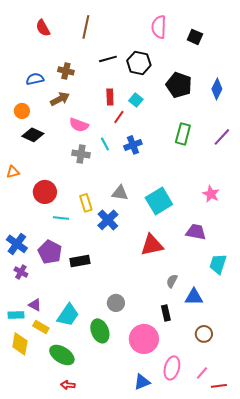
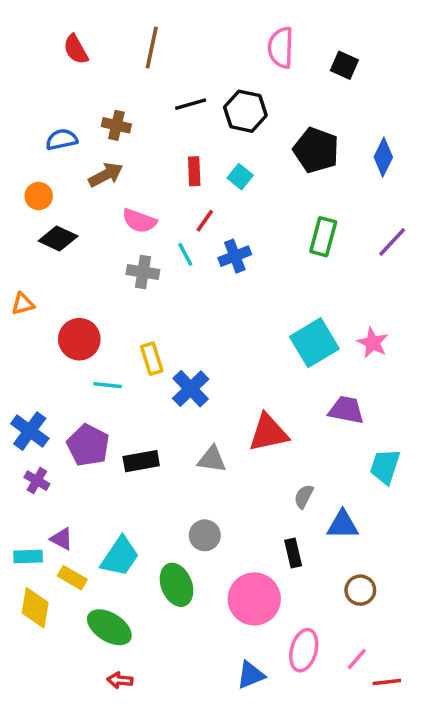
red line: (119, 117) -> (205, 221), moved
gray triangle: (120, 193) -> (212, 459), moved
cyan square: (159, 201) -> (314, 343), moved

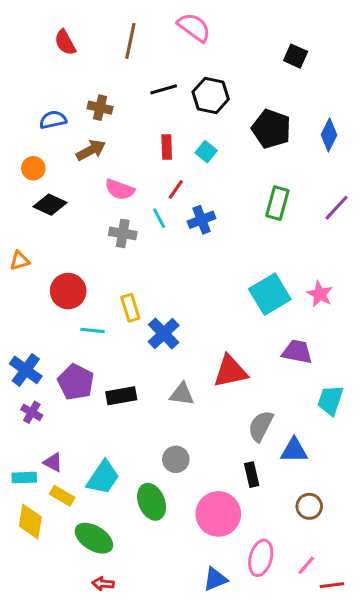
pink semicircle: (281, 48) -> (194, 27), moved, turned 124
gray semicircle: (304, 496) -> (261, 426), size x1.5

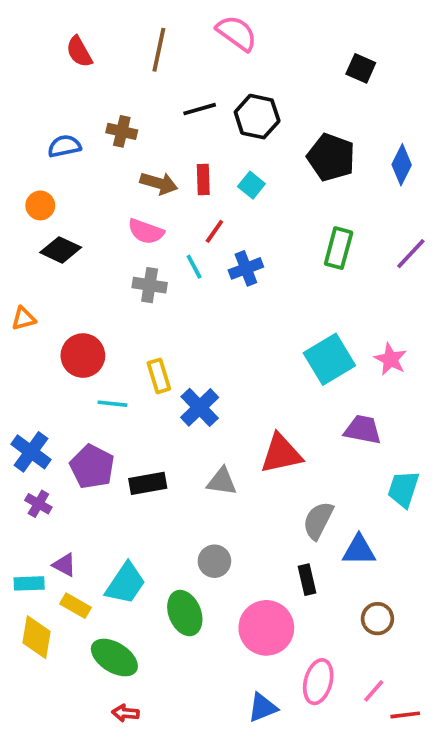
brown arrow: (91, 150) -> (159, 183), moved, turned 44

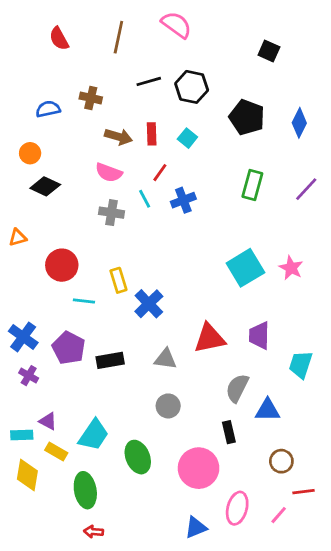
purple trapezoid: (363, 430) -> (259, 336), moved, turned -100
gray circle: (214, 561) -> (168, 406), moved
green ellipse: (114, 658) -> (85, 490), turned 48
red line: (405, 715) -> (303, 492), moved

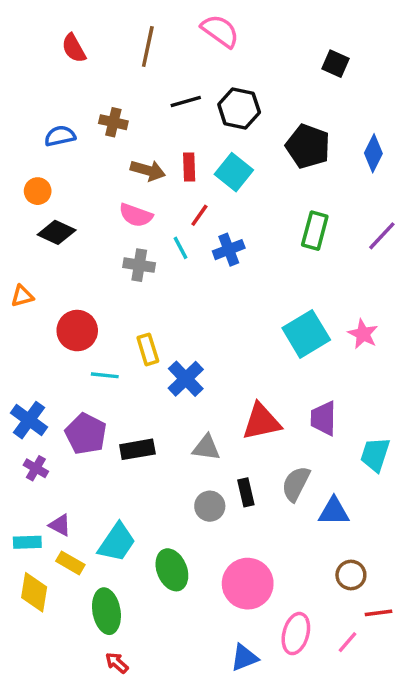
cyan square: (187, 138) -> (234, 172), size x1.5
black rectangle: (229, 432) -> (246, 492), moved
red arrow: (94, 532) -> (117, 663), turned 36

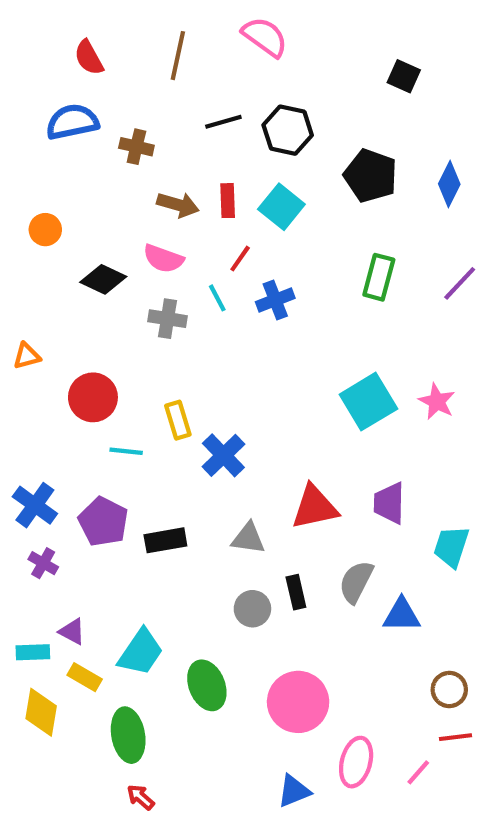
blue semicircle: (60, 136) -> (72, 122), moved, size x1.4
black diamond: (57, 232) -> (103, 279), moved
brown circle: (351, 575) -> (449, 690), moved

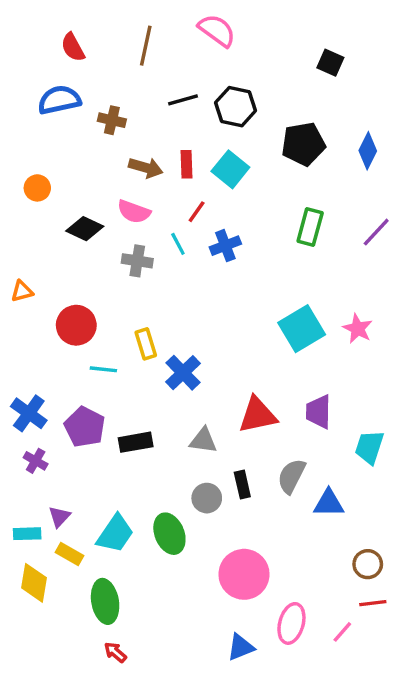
black pentagon: (371, 176) -> (303, 144), turned -30
purple triangle: (72, 631) -> (59, 517), turned 45
green ellipse: (207, 685) -> (169, 534), moved

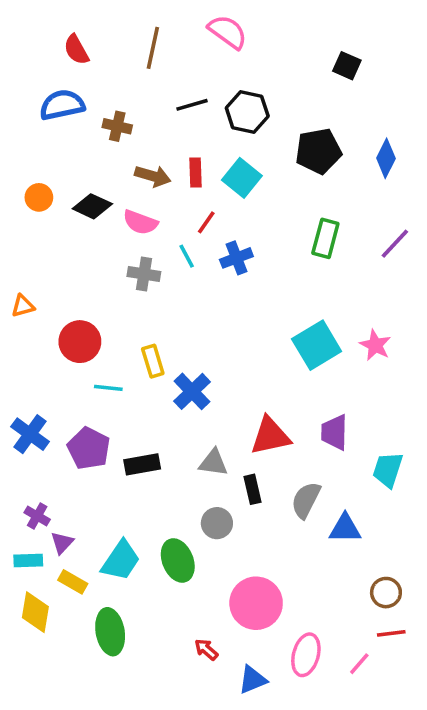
black diamond: (85, 229) -> (92, 206), moved
purple cross: (36, 461) -> (37, 516), moved
black rectangle: (242, 485) -> (252, 489), moved
red arrow: (115, 652) -> (206, 649), moved

